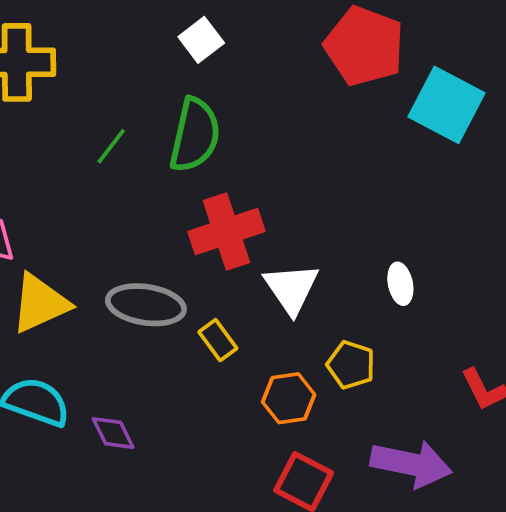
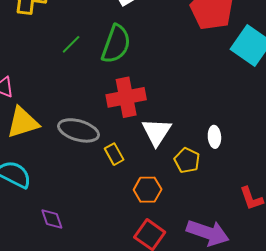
yellow pentagon: (351, 365) -> (187, 160), moved
purple diamond: (113, 433) -> (52, 219), moved

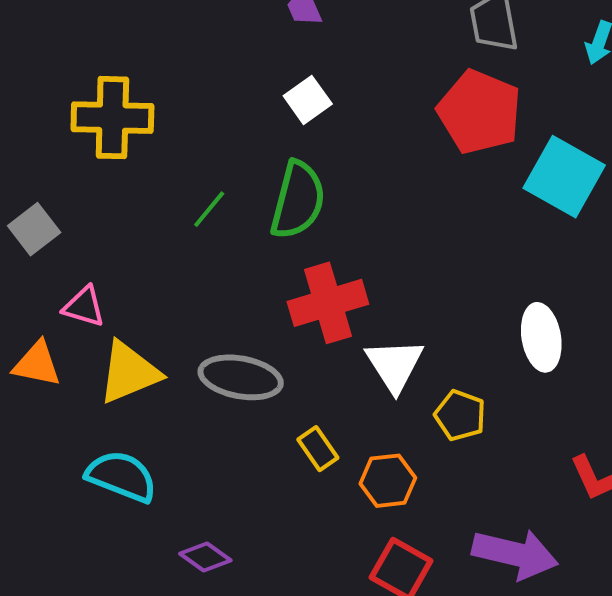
white ellipse: (214, 137) -> (541, 337), moved, size x1.5
yellow rectangle: (114, 154) -> (318, 449), moved
purple diamond: (52, 219) -> (205, 557), turned -30

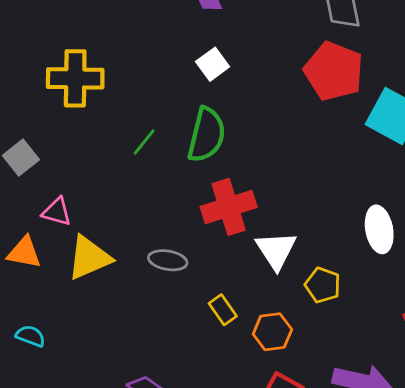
gray ellipse: (241, 377) -> (168, 260), size x0.7
cyan semicircle: (121, 476) -> (31, 336), moved, size x0.6

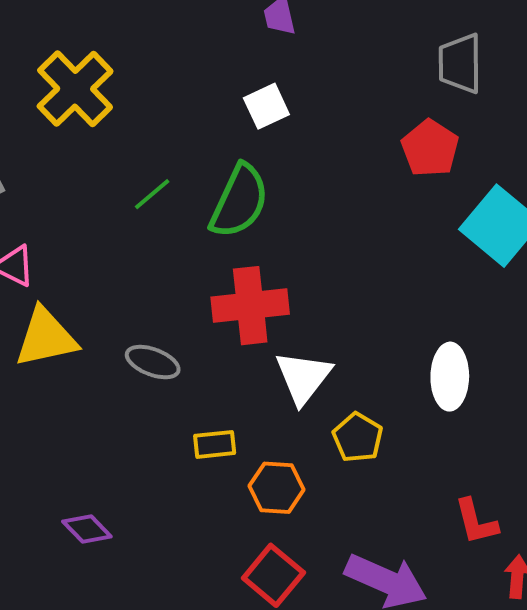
red pentagon: (334, 71) -> (430, 148), size x0.7
yellow cross: (75, 78) -> (75, 89), turned 34
yellow rectangle: (223, 310) -> (215, 444), turned -72

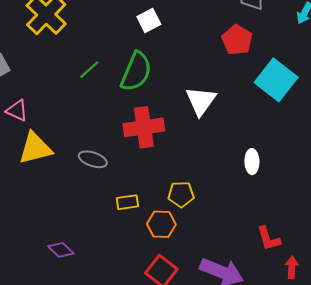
white triangle: (303, 377) -> (201, 101), moved
white ellipse: (450, 377) -> (252, 162), size x0.7
yellow pentagon: (358, 437) -> (181, 194), moved, turned -30

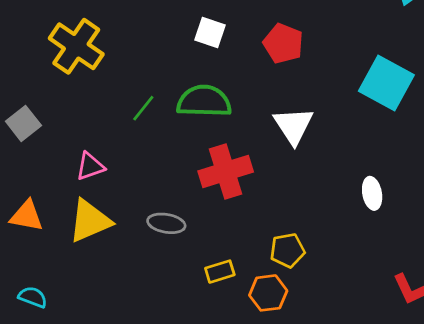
white square: (149, 20) -> (210, 33), turned -35
red pentagon: (237, 40) -> (283, 43), moved
green semicircle: (136, 72) -> (204, 101), turned -102
pink triangle: (17, 111) -> (90, 166), moved, turned -35

